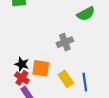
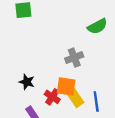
orange square: (41, 68) -> (66, 86), moved
red cross: (22, 78) -> (52, 97), moved

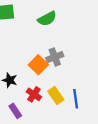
green semicircle: (97, 26) -> (47, 19), moved
orange square: (66, 86) -> (38, 65), moved, turned 36

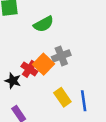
green semicircle: (47, 19) -> (44, 24), moved
red cross: (34, 94) -> (29, 69), moved

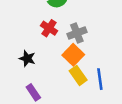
orange square: (44, 64) -> (73, 55), moved
red cross: (29, 69) -> (49, 28), moved

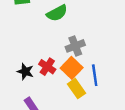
red cross: (49, 28) -> (47, 67), moved
blue line: (100, 79) -> (95, 75), moved

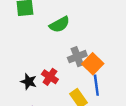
orange square: (72, 68) -> (93, 64), moved

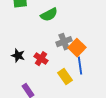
black star: (29, 82) -> (18, 56), moved

